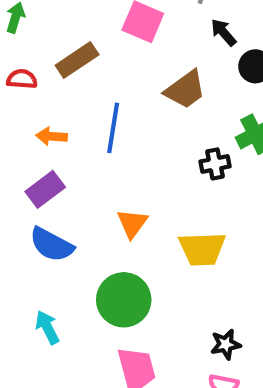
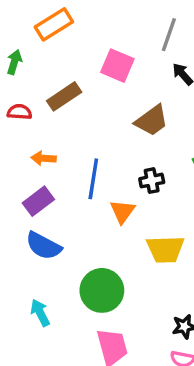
blue line: (113, 128) -> (93, 179), moved
black cross: (215, 164) -> (152, 181), moved
orange triangle: (132, 223) -> (122, 211), moved

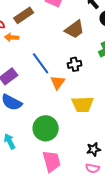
orange arrow: (44, 158) -> (12, 37), moved
blue line: (93, 179) -> (41, 63), turned -45

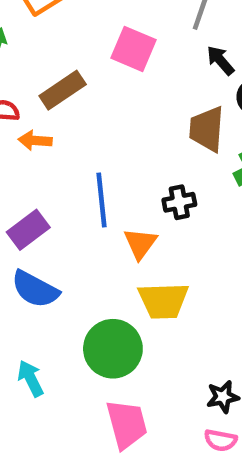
brown trapezoid: (75, 29) -> (207, 129), moved, turned 130
blue line: (41, 63) -> (101, 200), turned 30
yellow trapezoid: (83, 104) -> (163, 301), moved

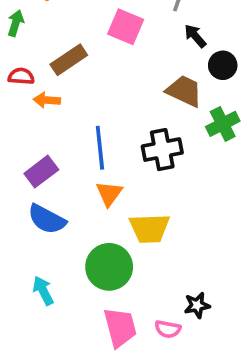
brown trapezoid: (207, 129) -> (184, 91), turned 111
black cross: (179, 202) -> (162, 150), size x1.5
orange triangle: (140, 243) -> (109, 194), moved
pink semicircle: (220, 440) -> (168, 329), moved

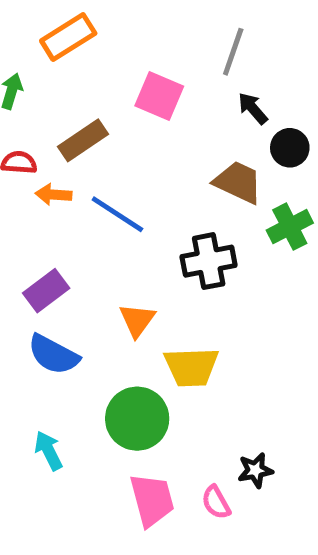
blue line: (100, 148) -> (117, 214), moved, turned -51
pink semicircle: (168, 329) -> (216, 502), turned 50

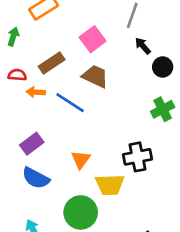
pink square: (159, 96) -> (93, 39), turned 30
brown trapezoid: (238, 182) -> (95, 76), moved
black cross: (209, 261) -> (138, 157), moved

